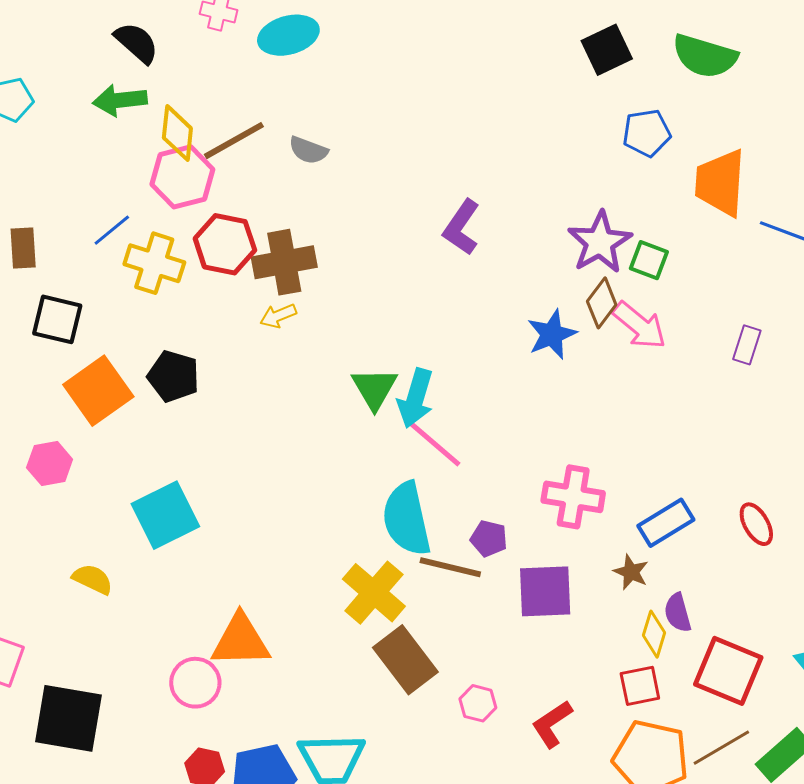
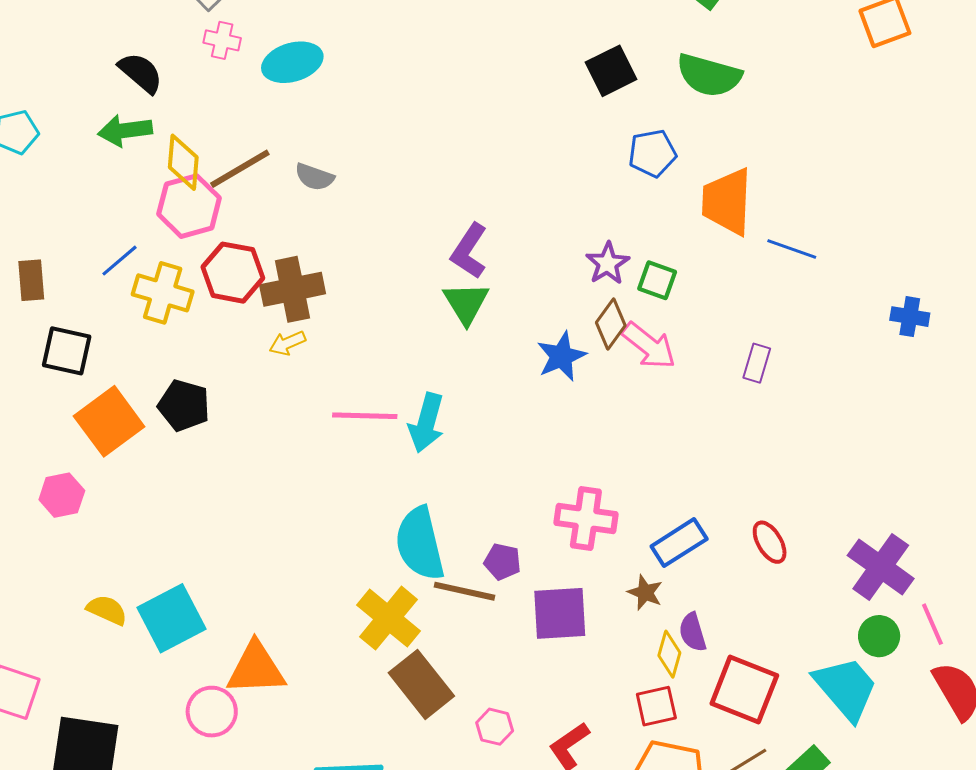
purple star: (600, 242) -> (608, 263), size x0.7
green triangle: (374, 388) -> (466, 303), moved
pink line: (434, 444) -> (365, 416), moved, turned -38
cyan square: (165, 515) -> (171, 618), moved

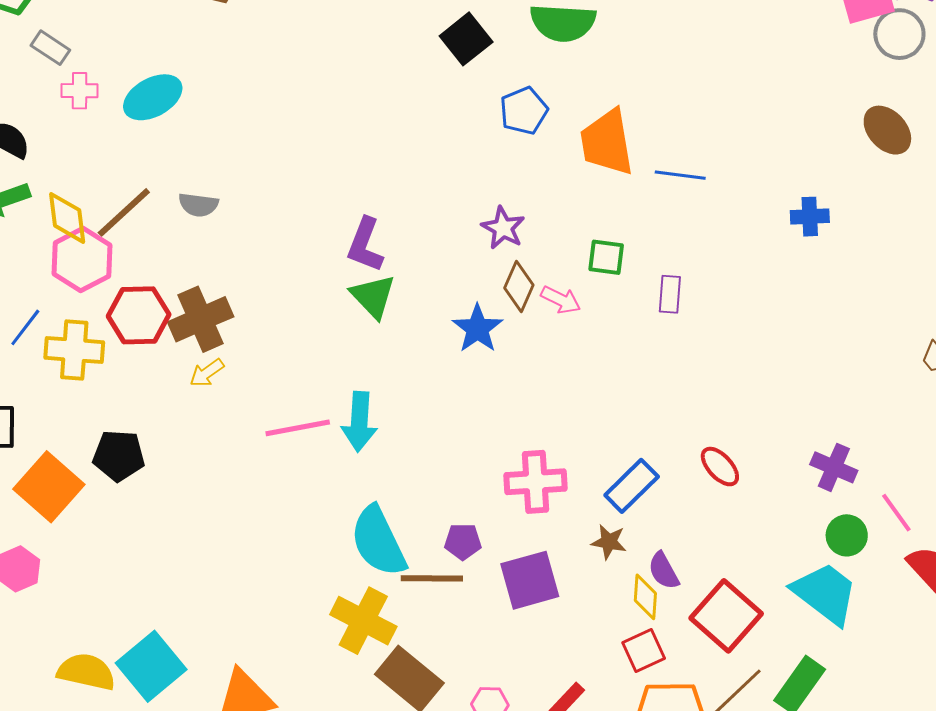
green square: (657, 280) -> (606, 257), moved
pink arrow: (649, 346) -> (561, 300), size x0.7
purple cross: (881, 567) -> (834, 467), size x0.7
yellow semicircle: (107, 610) -> (86, 672), size x1.4
red square: (744, 689) -> (726, 616), turned 32

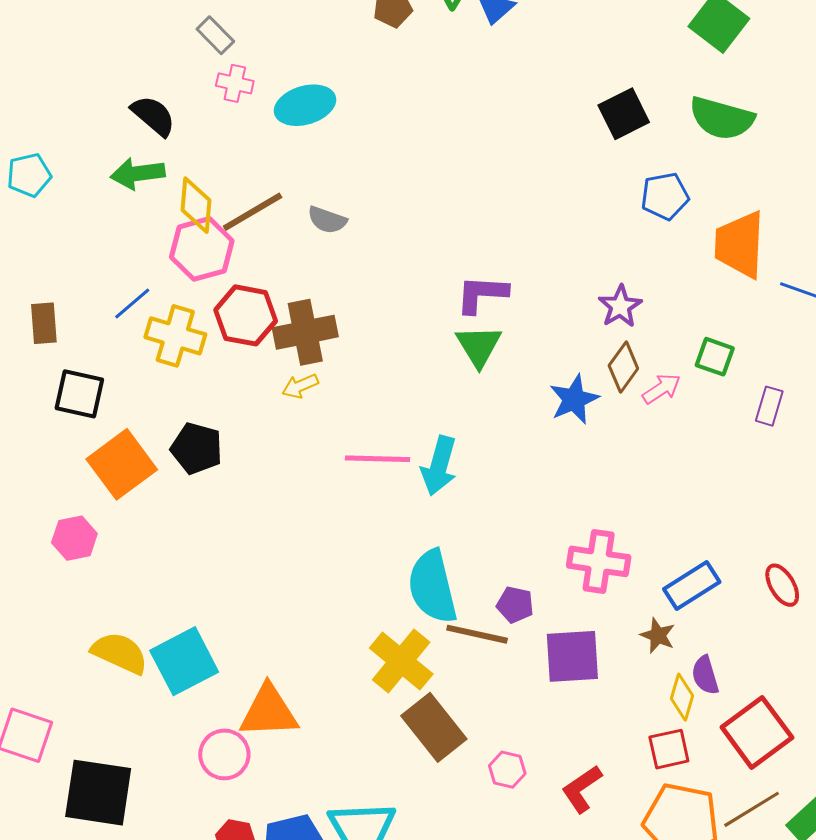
purple L-shape: (365, 245) -> (482, 294), turned 60
pink arrow: (561, 300) -> (661, 389), turned -72

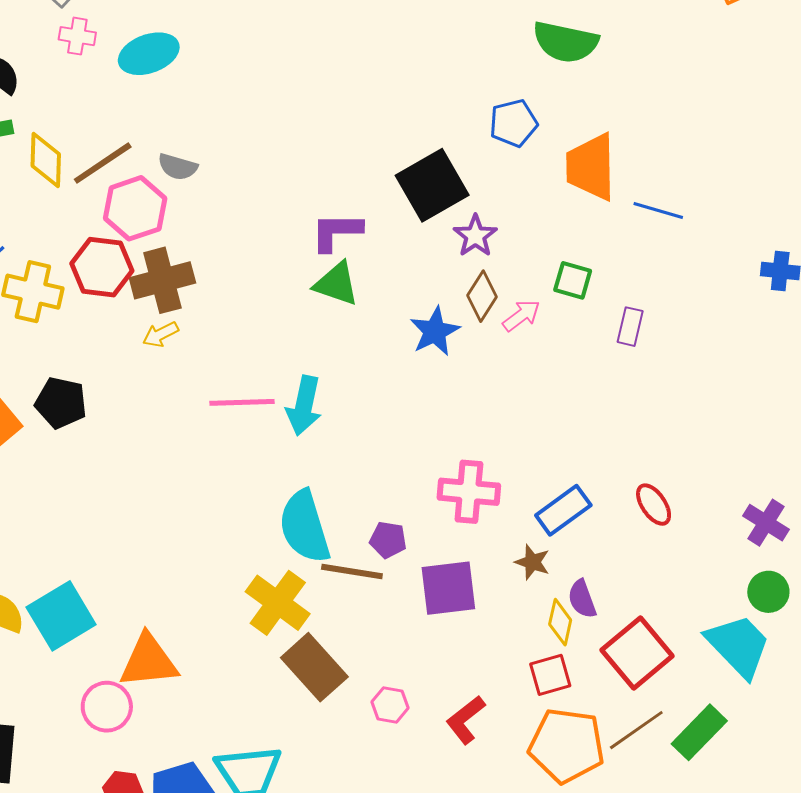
black square: (624, 114) -> (432, 185), moved, size x1.4
pink hexagon: (202, 249) -> (135, 208), moved
green triangle: (479, 346) -> (336, 284), turned -36

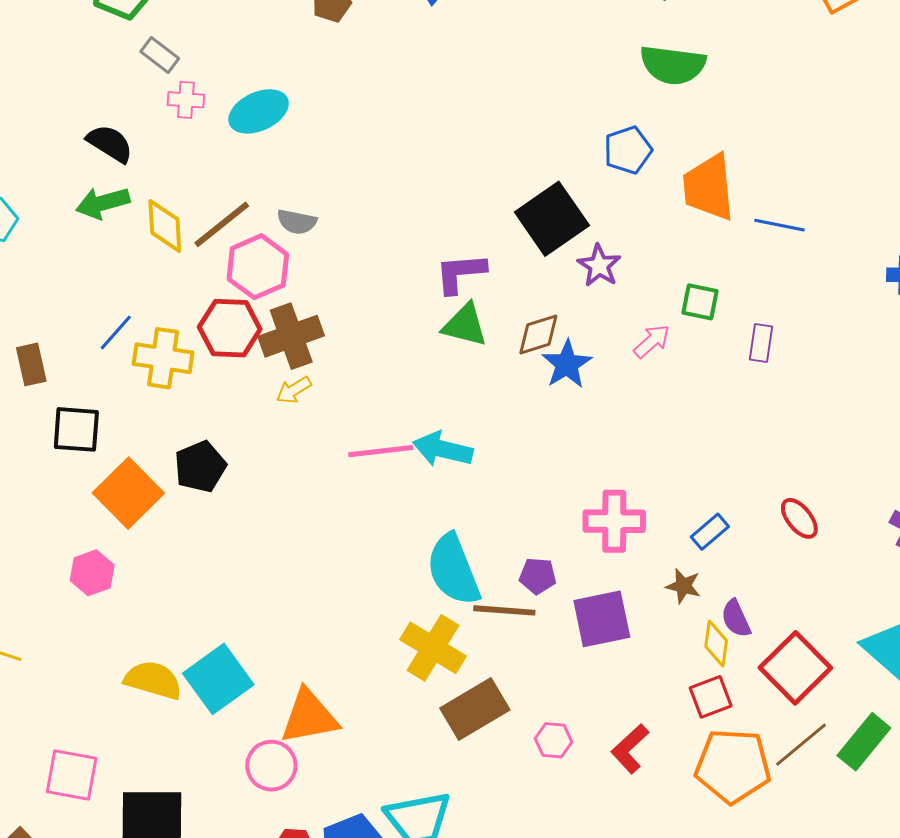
brown diamond: (482, 296) -> (538, 335), moved, turned 45
black pentagon: (61, 403) -> (200, 467), turned -30
cyan arrow: (304, 406) -> (443, 449), turned 96
blue rectangle: (563, 510) -> (710, 532), size x0.7
brown rectangle: (314, 667) -> (475, 709), turned -74

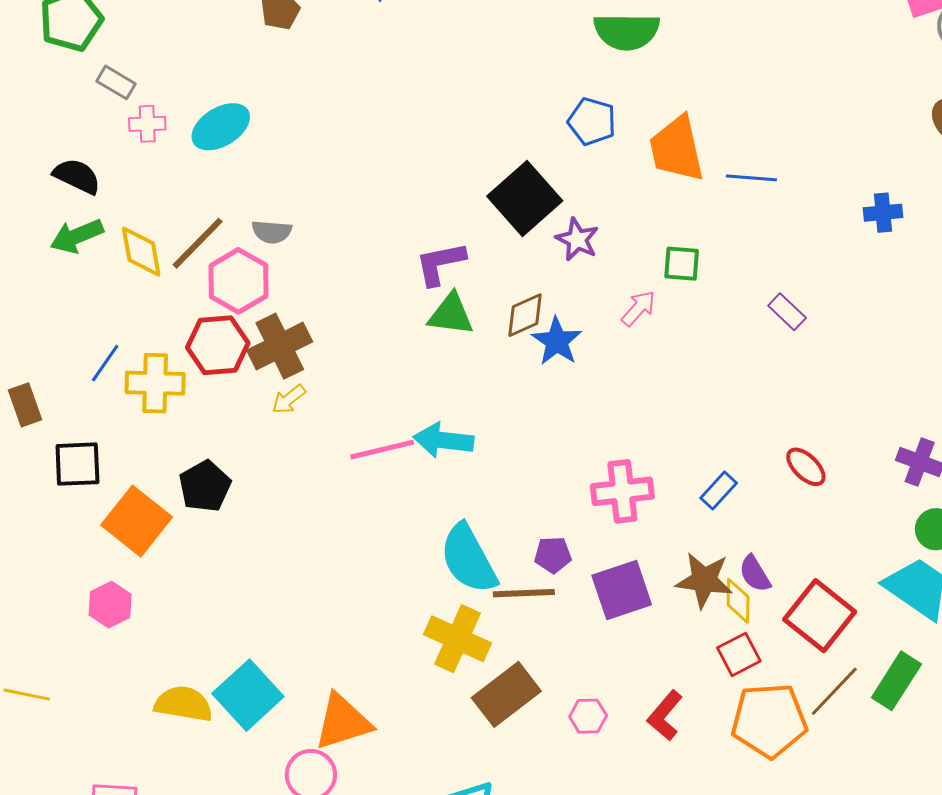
blue pentagon: (628, 150) -> (592, 121), turned -30
purple rectangle: (761, 343) -> (787, 312), moved, turned -48
brown star: (683, 586) -> (704, 580), moved, size x1.6

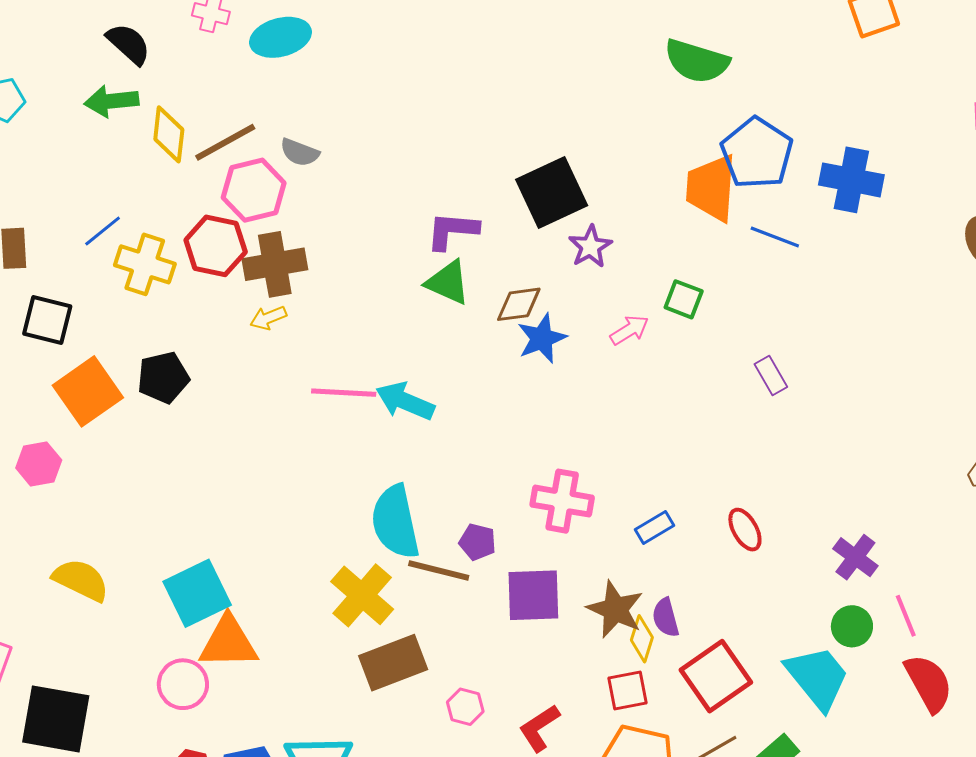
blue pentagon: (592, 121) -> (757, 153), moved, size x1.5
blue cross: (883, 213) -> (851, 180), moved, size x1.6
cyan square: (248, 695) -> (197, 593), moved

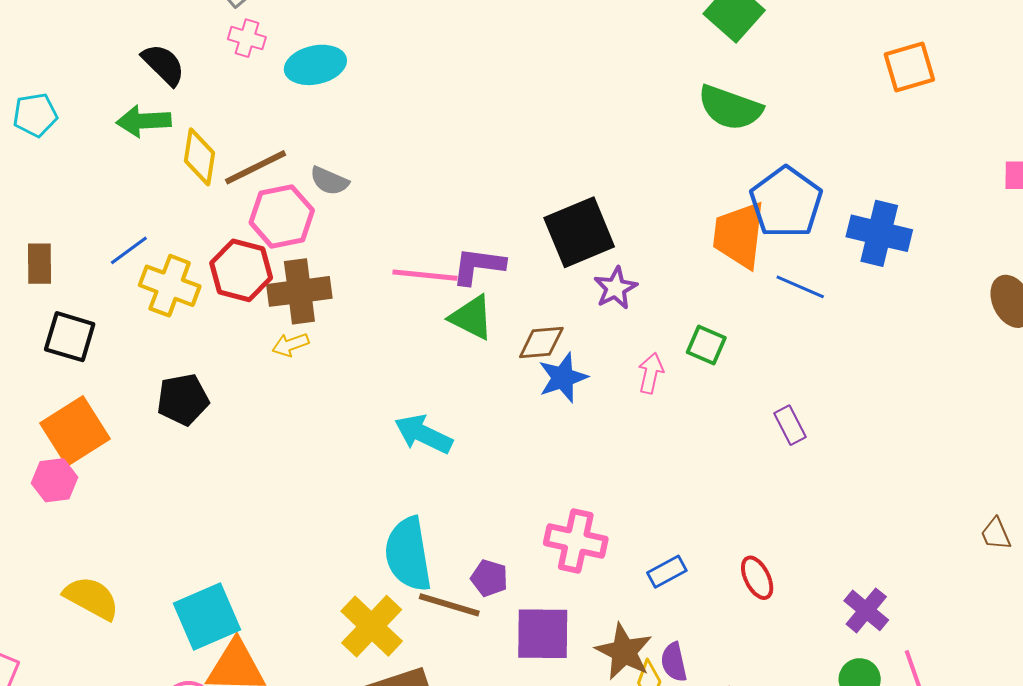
pink arrow: (629, 330) -> (651, 373), turned -48
orange square: (88, 391) -> (75, 431), moved
pink line: (344, 393) -> (425, 275), moved

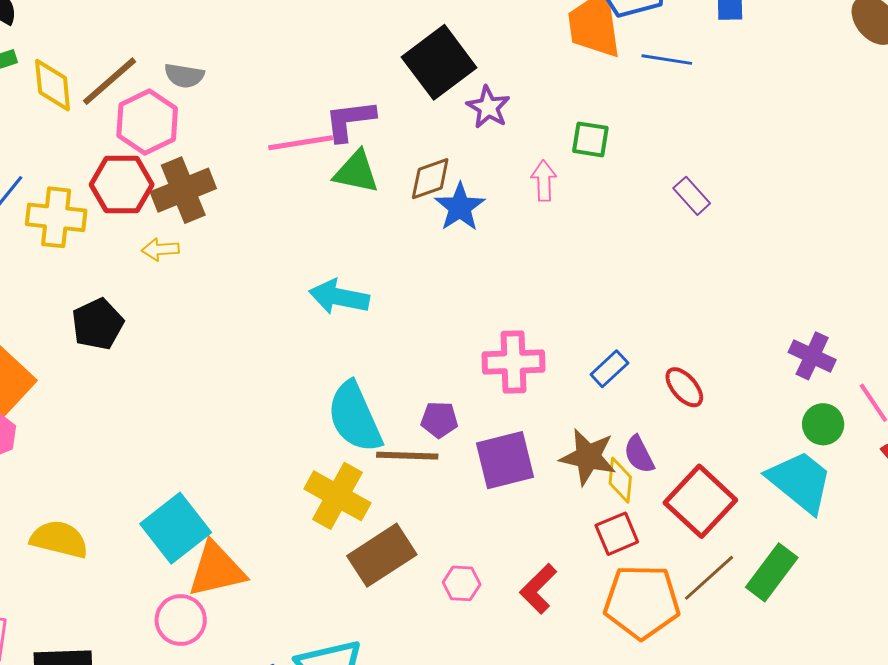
yellow arrow: (290, 345) -> (160, 249), moved, turned 30
red ellipse: (757, 578) -> (684, 387), moved

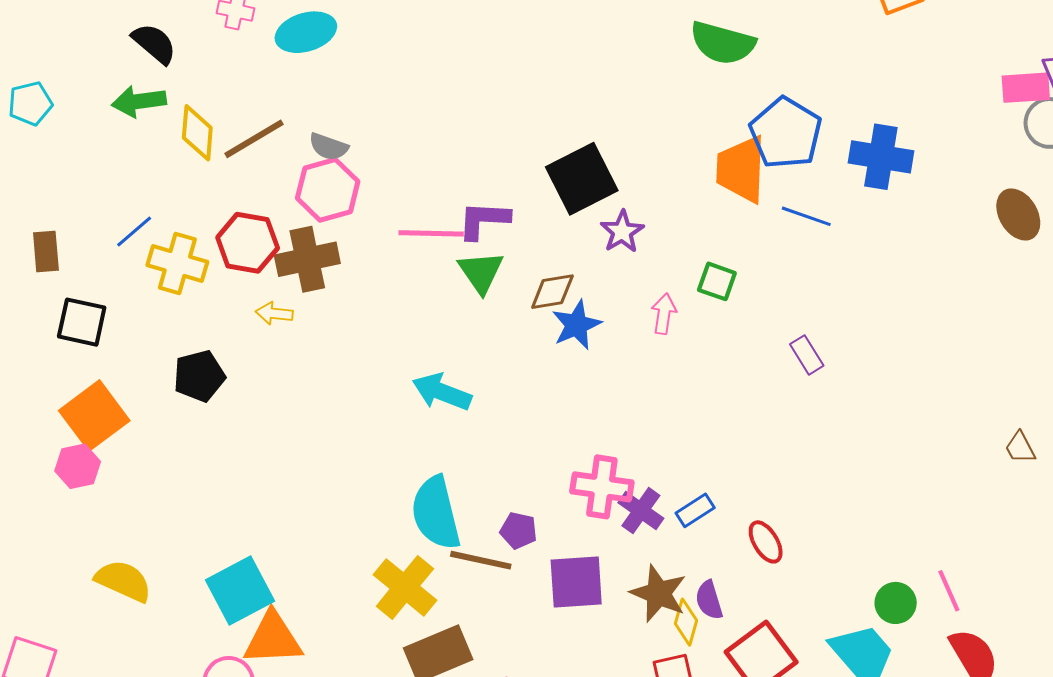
pink hexagon: (147, 122) -> (328, 190), moved
green triangle: (356, 172) -> (481, 272), turned 33
purple cross: (812, 356) -> (641, 511), moved

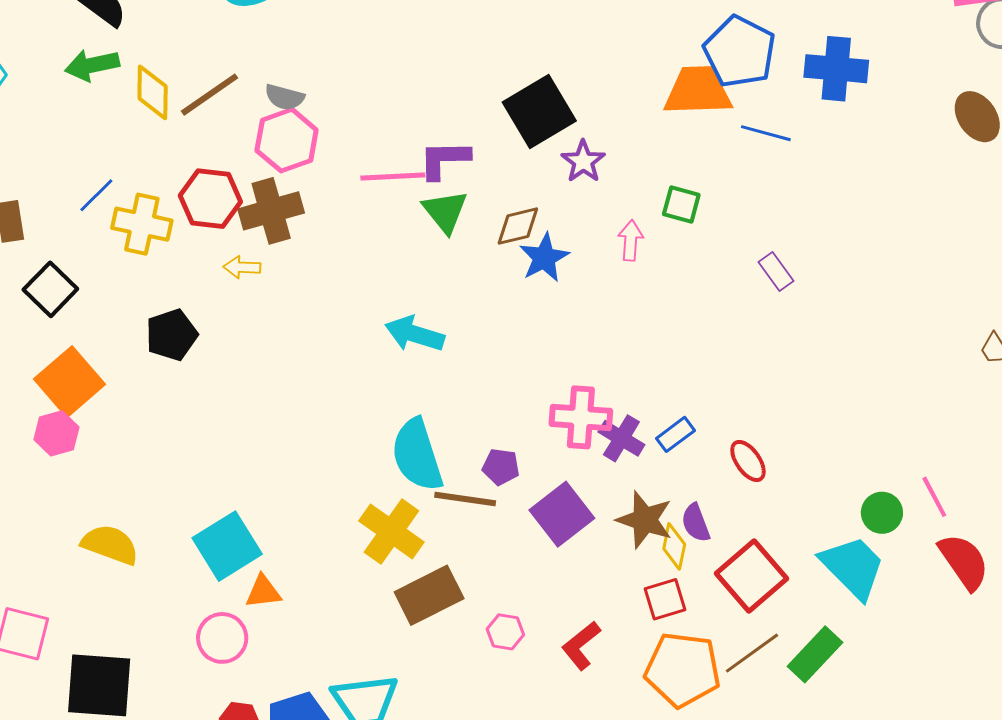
orange trapezoid: (741, 169) -> (698, 91), turned 90
black square: (82, 322) -> (50, 289), turned 36
purple square: (576, 582) -> (562, 514), turned -30
orange triangle: (273, 639) -> (263, 592), size x0.6

